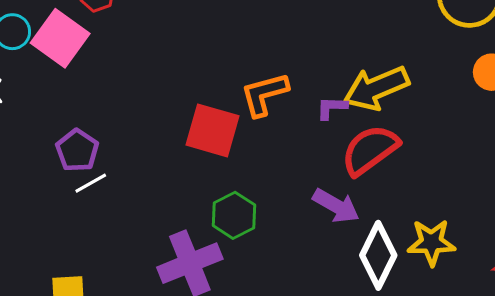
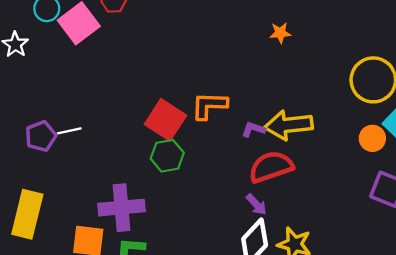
purple pentagon: (77, 150) -> (41, 136), moved
purple arrow: (336, 206) -> (256, 204), moved, size x0.7
green hexagon: (234, 215) -> (167, 156), moved

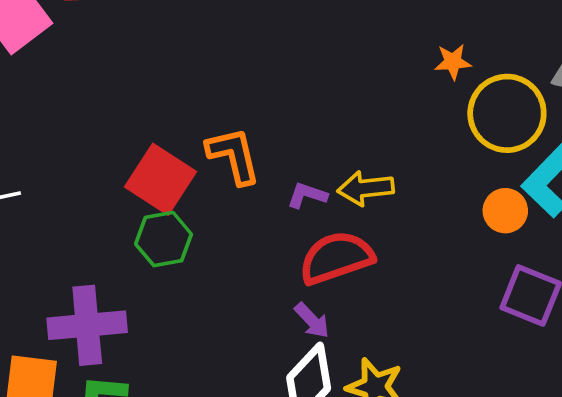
orange star: (280, 33) -> (453, 62), moved
orange L-shape: (209, 106) -> (234, 156), turned 75
yellow arrow: (289, 125) -> (366, 188), size x0.7

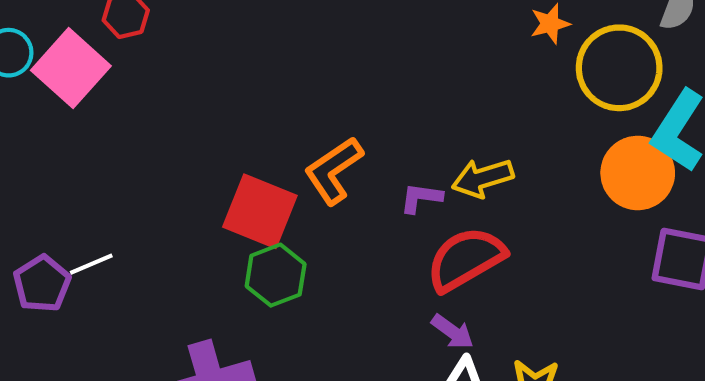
orange L-shape: (234, 156) -> (334, 171), turned -100
orange circle: (505, 211) -> (638, 173), size x1.5

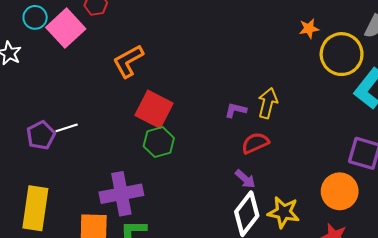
orange L-shape: (334, 171) -> (128, 61), moved
orange circle: (638, 173) -> (340, 191), moved
yellow arrow: (483, 178) -> (268, 103), turned 116
red semicircle: (466, 259) -> (255, 143), size x0.7

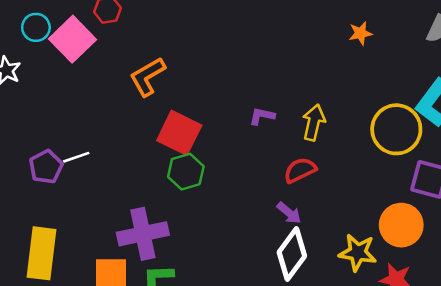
yellow circle: (342, 54) -> (396, 129), moved
purple L-shape: (236, 110) -> (262, 116), moved
yellow star: (284, 212) -> (358, 253), moved

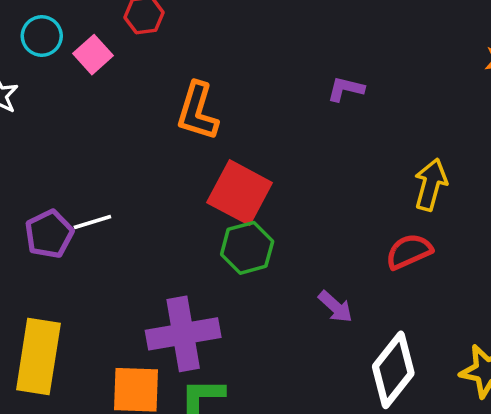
pink square: (73, 39) -> (93, 55), size x0.6
orange L-shape: (147, 77) -> (197, 111), turned -45
purple L-shape: (262, 116) -> (346, 89), moved
purple arrow: (289, 213) -> (335, 307), moved

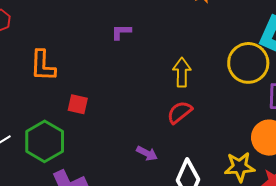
red square: (240, 193) -> (78, 104), size x0.6
green hexagon: (247, 248) -> (45, 141), moved, size x1.4

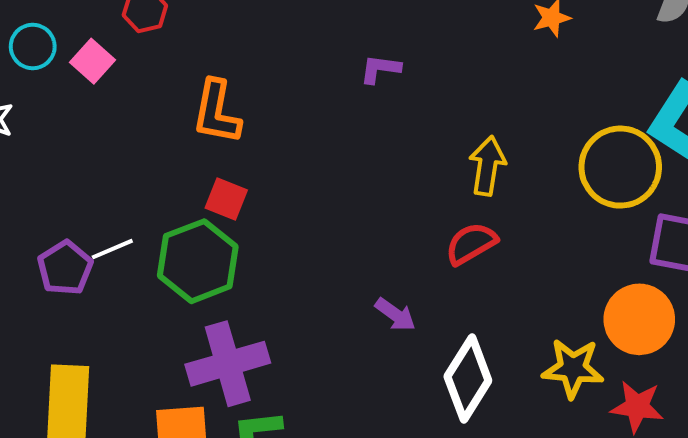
red square: (78, 104) -> (226, 199), moved

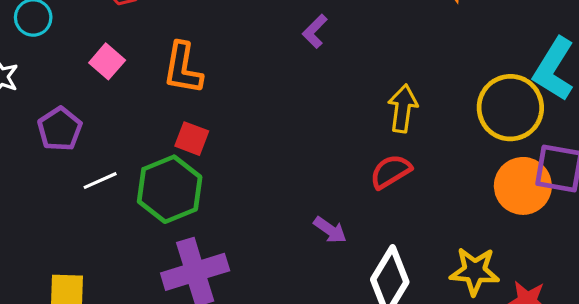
pink square: (92, 61) -> (107, 61), moved
purple L-shape: (380, 69) -> (315, 31), turned -52
purple pentagon: (65, 268) -> (60, 129), moved
orange circle: (639, 319) -> (523, 186), moved

